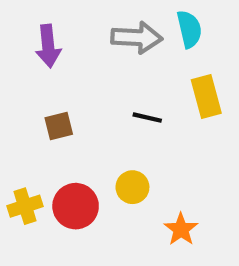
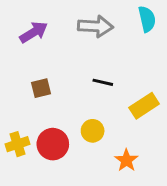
cyan semicircle: (189, 29) -> (147, 19), moved
purple arrow: (48, 46) -> (34, 32), turned -116
yellow rectangle: (206, 97) -> (144, 106), moved, turned 72

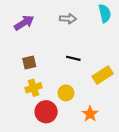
gray arrow: (95, 26) -> (68, 19), size x0.7
yellow cross: (17, 144) -> (33, 88), moved
red circle: (53, 144) -> (46, 112), moved

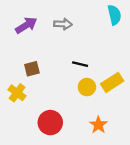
gray arrow: (68, 19) -> (63, 24), moved
yellow cross: (33, 88) -> (17, 93), moved, turned -35
yellow circle: (66, 93) -> (87, 87), moved

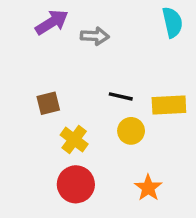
purple arrow: (26, 25) -> (52, 22), moved
yellow rectangle: (112, 82) -> (169, 105), moved, turned 30
yellow cross: (17, 93) -> (74, 140), moved

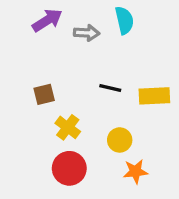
cyan semicircle: (172, 22) -> (124, 20), moved
yellow circle: (131, 131) -> (120, 140), moved
orange star: (148, 188) -> (135, 171), turned 30

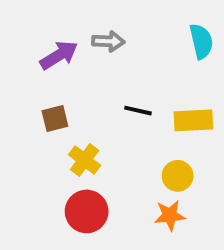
purple arrow: (47, 20) -> (59, 55), moved
cyan semicircle: (124, 20) -> (201, 41), moved
yellow circle: (120, 140) -> (178, 176), moved

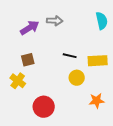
yellow cross: (85, 160) -> (18, 81), moved
yellow circle: (178, 176) -> (77, 78), moved
orange star: (170, 215) -> (97, 101), moved

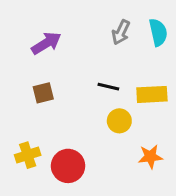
gray arrow: (55, 21) -> (121, 32), moved, turned 112
yellow cross: (18, 81) -> (28, 155), moved, turned 35

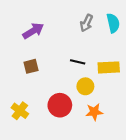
yellow cross: (28, 155) -> (20, 111), turned -35
orange star: (150, 157) -> (94, 112), moved
red circle: (68, 166) -> (60, 105), moved

